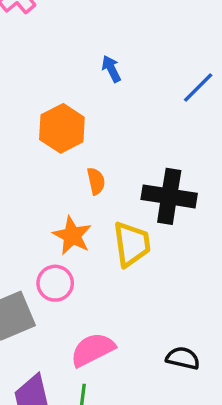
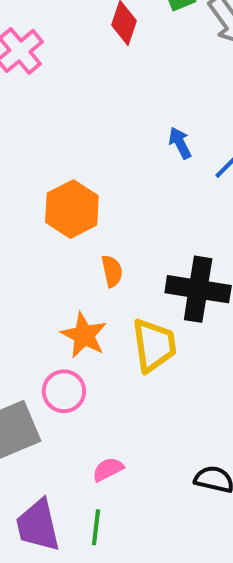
blue arrow: (111, 69) -> (180, 143), moved
pink semicircle: (93, 350) -> (108, 469), size x0.6

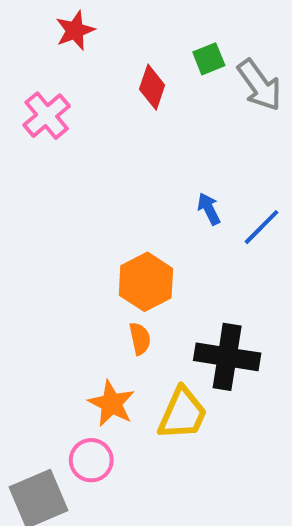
orange hexagon: (72, 209) -> (146, 282), moved
yellow trapezoid: (154, 345) -> (182, 414), turned 32

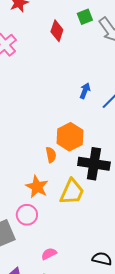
blue arrow: (209, 209) -> (85, 91), turned 49
orange hexagon: (146, 282) -> (70, 137), moved

